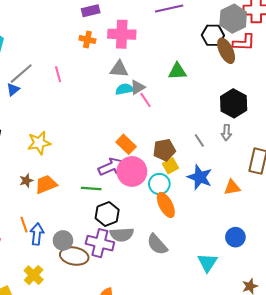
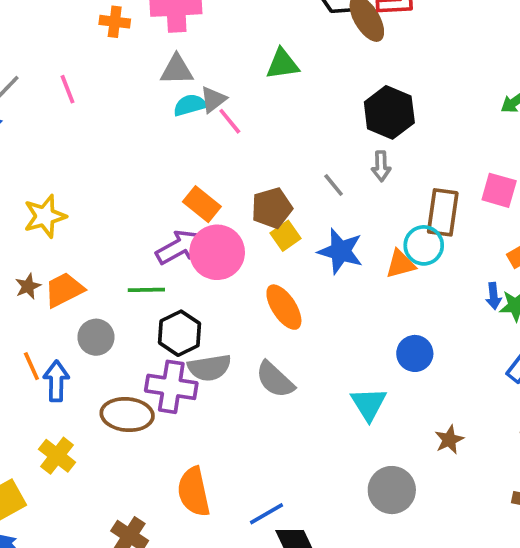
cyan circle: (159, 184) -> (424, 245), moved
gray circle: (63, 240) -> (96, 337), moved

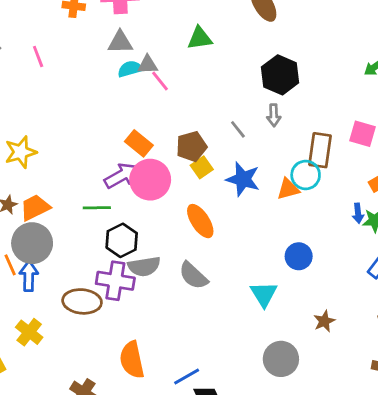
gray triangle: (213, 99) -> (148, 65), turned 35
gray circle: (96, 337) -> (32, 243), moved, size x1.5

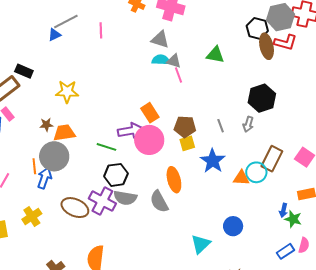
gray semicircle: (193, 276) -> (159, 201), moved

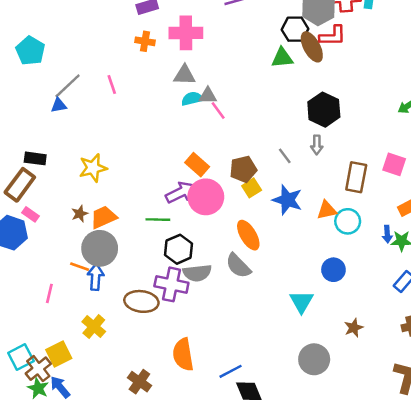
blue triangle: (54, 35) -> (59, 105), turned 32
green triangle: (215, 55) -> (282, 58), moved
orange line: (34, 166) -> (80, 267), turned -49
cyan circle: (256, 172) -> (348, 221), moved

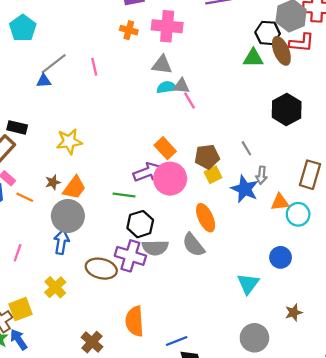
gray arrow: (317, 145) -> (261, 175), moved
orange trapezoid: (103, 217) -> (74, 188), turned 145
orange line: (80, 267) -> (25, 197), moved

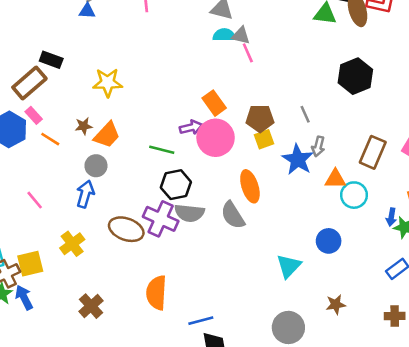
purple arrow: (147, 172) -> (191, 127), size x0.7
gray circle: (68, 216) -> (96, 166), size x0.6
pink line: (18, 253) -> (35, 200), turned -66
brown cross: (92, 342) -> (91, 306), moved

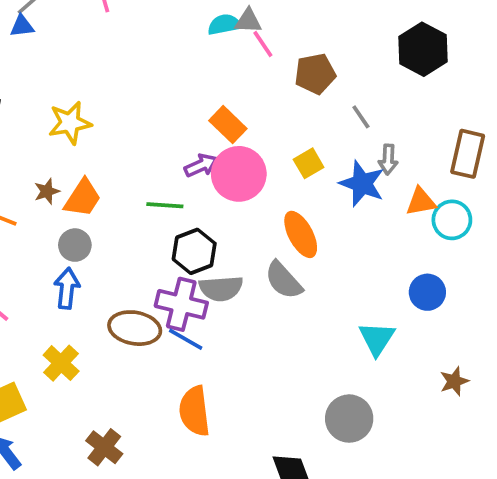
brown pentagon: (260, 118) -> (315, 74), moved
blue line: (201, 321) -> (186, 339), moved, turned 55
gray circle: (288, 327) -> (349, 419), moved

